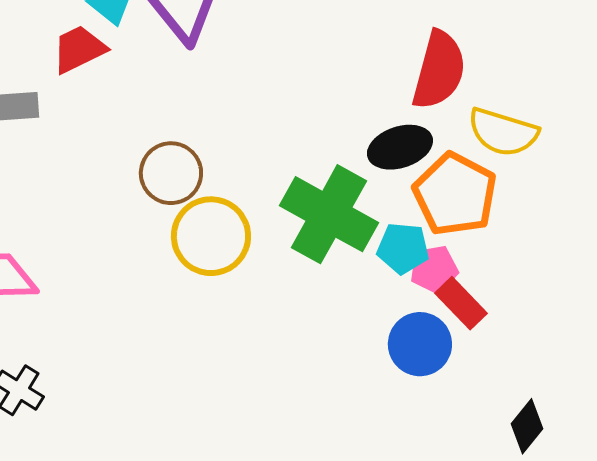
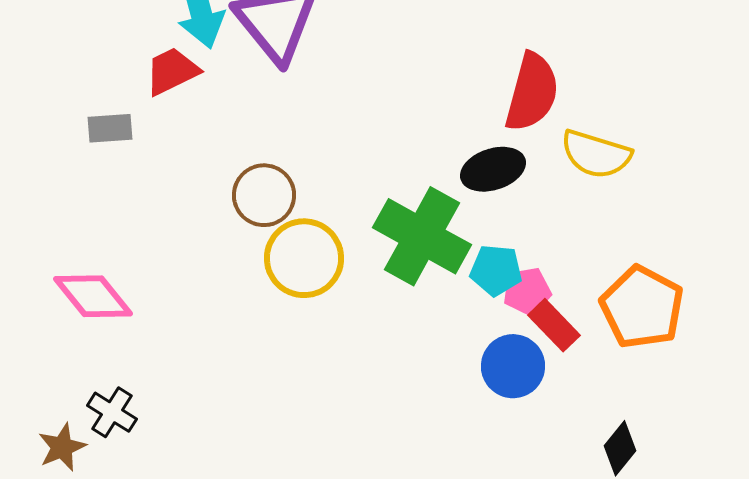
orange pentagon: (455, 194) -> (642, 307), moved

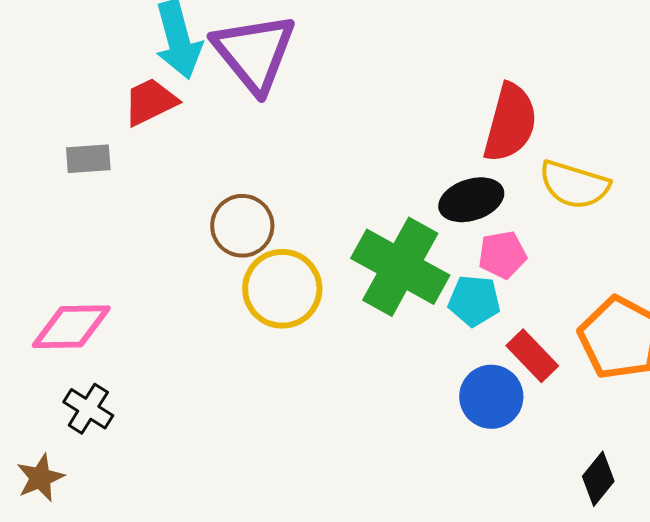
pink pentagon: (527, 291) -> (502, 255), moved
pink diamond: (93, 296) -> (71, 327), turned -52
black cross: (112, 412) -> (88, 409), moved

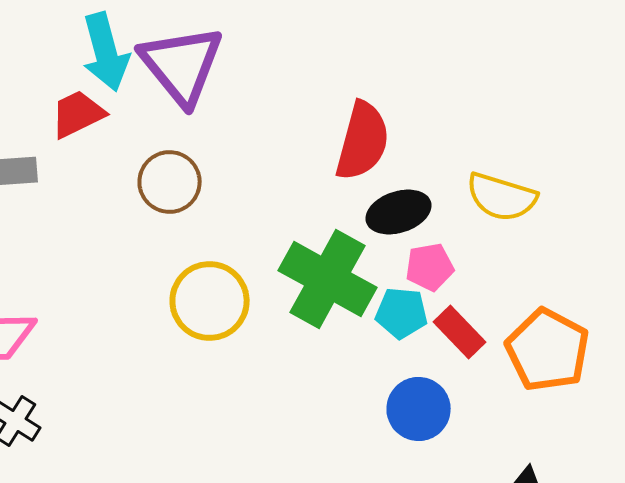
red semicircle: (510, 123) -> (363, 141), moved
brown circle: (242, 226) -> (170, 182), moved
red rectangle: (532, 356) -> (460, 332), moved

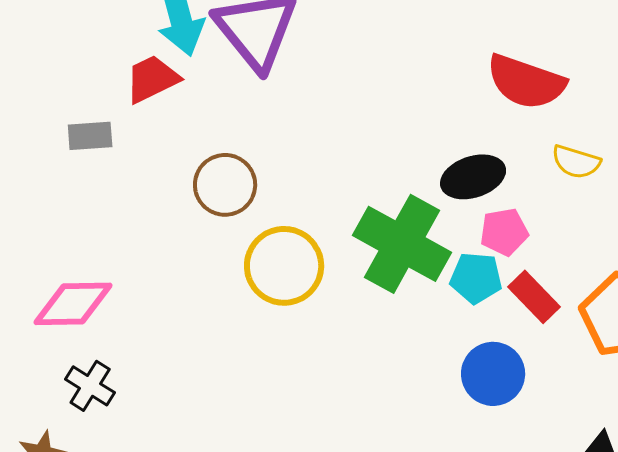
red semicircle: (363, 141) -> (526, 82), moved, turned 94
brown circle: (170, 182) -> (225, 185), moved
yellow semicircle: (502, 197) -> (576, 162), size x0.7

